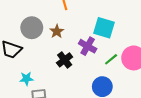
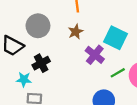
brown star: (57, 31) -> (76, 32), moved
black cross: (65, 60) -> (41, 63), moved

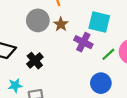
gray circle: (38, 26) -> (38, 20), moved
cyan star: (24, 79) -> (15, 85), moved

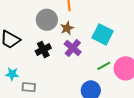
purple cross: (83, 42) -> (73, 48), moved
black cross: (35, 61) -> (43, 50), moved

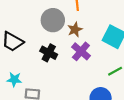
black cross: (43, 50) -> (49, 53), turned -35

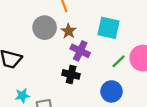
black cross: (49, 53) -> (71, 74), moved

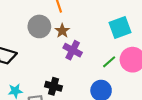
cyan square: (108, 28) -> (120, 28), moved, turned -35
black cross: (71, 74) -> (53, 86), moved

